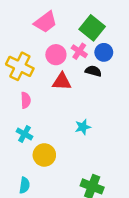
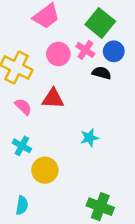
red triangle: (62, 82) -> (53, 99), moved
pink semicircle: (26, 100) -> (23, 107), turned -42

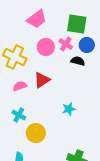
green square: (100, 23) -> (77, 24), turned -30
red triangle: (53, 99) -> (42, 80), turned -36
pink semicircle: (23, 107) -> (20, 86), turned -64

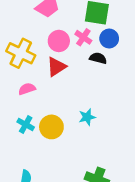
red triangle: (42, 80) -> (56, 67), moved
yellow circle: (36, 133) -> (51, 127), moved

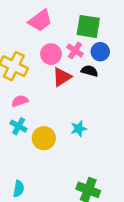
red triangle: (56, 67) -> (62, 77), moved
cyan cross: (26, 124) -> (19, 126), moved

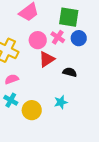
black semicircle: (89, 71) -> (70, 72), moved

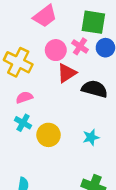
black semicircle: (70, 72) -> (95, 89), size x1.5
cyan star: (61, 102) -> (91, 137), moved

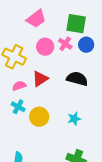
red triangle: (67, 73) -> (40, 79), moved

